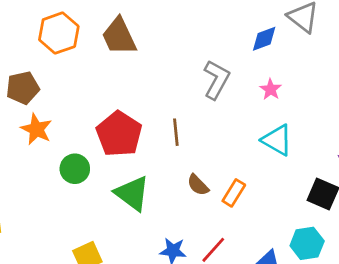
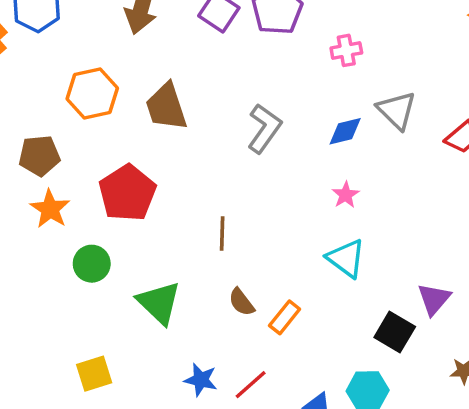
gray L-shape: (216, 80) -> (264, 128), moved
red pentagon: (119, 134) -> (127, 193), moved

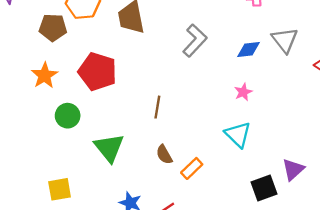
brown pentagon: (39, 156) -> (53, 27), moved
red pentagon: (127, 193) -> (98, 72), turned -30
black square: (395, 332) -> (264, 188), turned 32

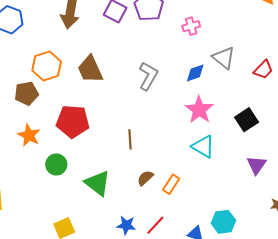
pink star: (243, 92) -> (199, 110), size x1.8
brown semicircle: (164, 155) -> (145, 178), turned 90
black square: (264, 188) -> (247, 120), moved

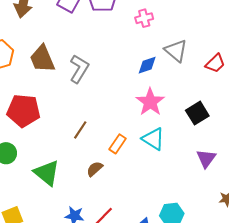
gray L-shape: (148, 76) -> (79, 69), moved
brown line: (130, 139) -> (80, 130), turned 36
orange rectangle: (171, 184) -> (118, 144), moved

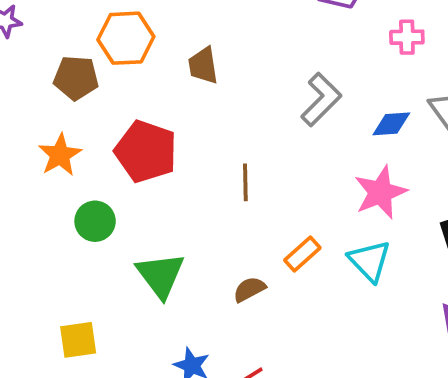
brown trapezoid: (42, 59) -> (203, 66), size x0.7
gray L-shape: (79, 69) -> (321, 99), moved
brown line: (80, 130) -> (245, 182), moved, turned -48

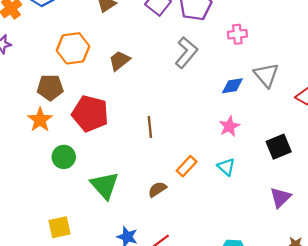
brown trapezoid: (203, 66) -> (120, 61), turned 65
brown pentagon: (76, 78) -> (50, 87), moved
gray L-shape: (321, 99) -> (186, 52), moved
pink star: (380, 192) -> (229, 126), size x0.7
cyan triangle: (370, 261) -> (226, 167), size x0.7

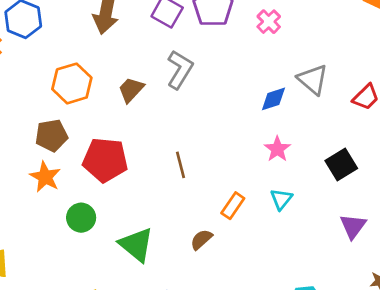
pink cross: (237, 34) -> (269, 22), moved, turned -30
gray L-shape: (186, 52) -> (180, 69), moved
cyan triangle: (226, 167) -> (281, 199), turned 36

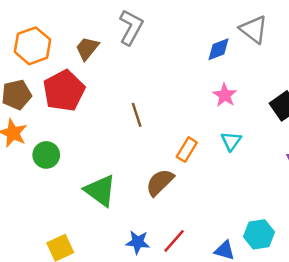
red pentagon: (105, 160) -> (64, 91), moved, turned -30
green circle: (81, 218) -> (46, 155), moved
brown semicircle: (201, 239) -> (160, 182), size x1.4

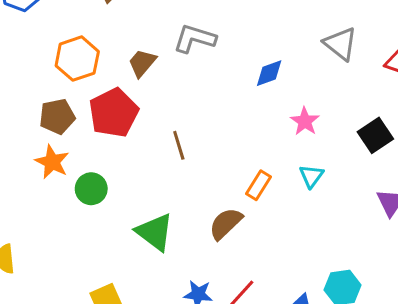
gray L-shape: (131, 27) -> (195, 39), turned -102
blue diamond: (219, 49) -> (269, 73), moved
brown line: (137, 115) -> (179, 145), moved

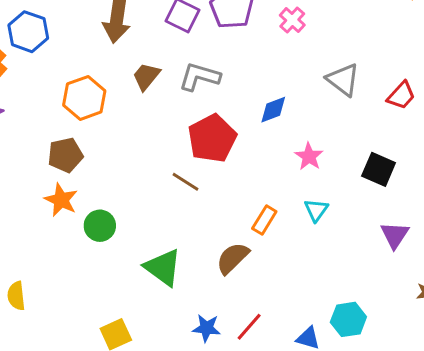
brown trapezoid: (142, 63) -> (146, 76), moved
red pentagon: (114, 113) -> (212, 138), moved
black square: (375, 135) -> (379, 169), turned -32
brown line: (179, 145) -> (185, 182), turned -40

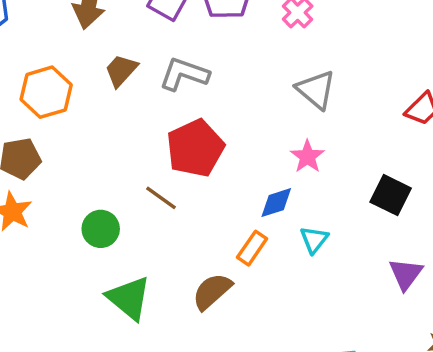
gray triangle: (343, 80) -> (316, 90), moved
blue diamond: (273, 110) -> (276, 203), moved
pink star: (309, 156) -> (307, 156), moved
green circle: (100, 226) -> (101, 229), moved

